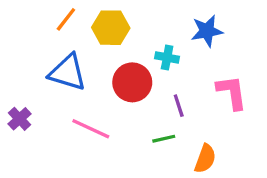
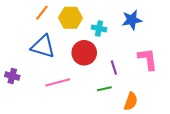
cyan cross: (167, 57) -> (99, 28), moved
purple cross: (20, 119) -> (12, 76), turned -32
pink line: (91, 129) -> (58, 82), turned -40

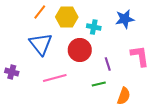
blue triangle: (43, 46) -> (41, 44), turned 35

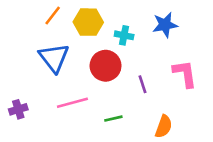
purple cross: (12, 72) -> (18, 109), moved, turned -32
green line: (99, 84) -> (113, 119), moved

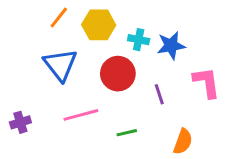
blue star: (165, 25) -> (171, 46), moved

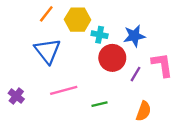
cyan cross: (139, 40) -> (100, 35), moved
red circle: (118, 74) -> (112, 58), moved
purple line: (159, 94) -> (135, 74), moved, turned 49
purple cross: (20, 122) -> (16, 96), turned -35

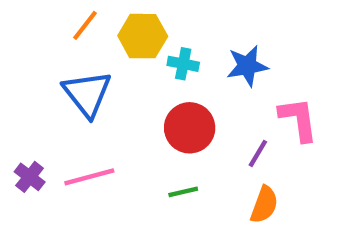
red circle: (112, 58) -> (190, 128), moved
purple line: (135, 74) -> (258, 153), moved
pink line: (64, 90) -> (89, 177), moved

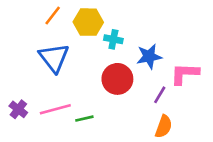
blue star: (247, 66) -> (149, 56), moved
pink L-shape: (298, 119) -> (185, 74), turned -80
green line: (183, 192) -> (84, 119), moved

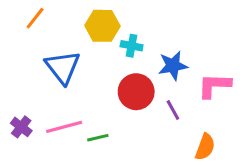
orange line: (53, 16) -> (35, 18), moved
purple line: (160, 95) -> (173, 110), moved, turned -60
orange semicircle: (164, 126) -> (205, 147), moved

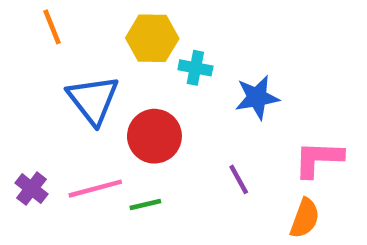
orange line: (35, 18) -> (52, 27), turned -60
pink L-shape: (214, 86) -> (318, 159), moved
red circle: (136, 92) -> (154, 136), moved
purple line: (173, 110) -> (239, 179), moved

